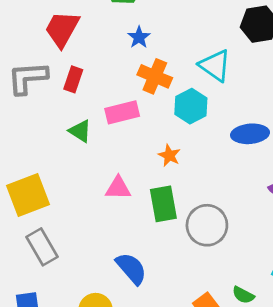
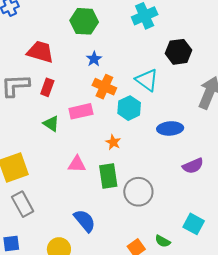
red trapezoid: (62, 29) -> (40, 52), turned 76

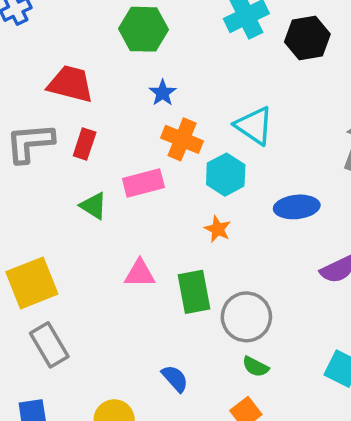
black hexagon: (179, 52) -> (307, 38), moved
orange star: (113, 142) -> (218, 229), moved
blue semicircle: (85, 221) -> (175, 378), moved, size x0.7
green semicircle: (163, 241) -> (256, 367), moved

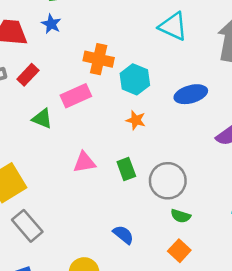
blue star: (163, 93) -> (51, 24), moved
cyan triangle: (254, 126) -> (173, 26), moved
red rectangle: (85, 144) -> (28, 75), turned 35
green rectangle: (194, 292) -> (126, 169), size x0.7

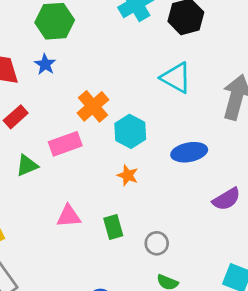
orange cross: (99, 59) -> (93, 106), turned 32
green triangle: (42, 119) -> (27, 165), turned -50
gray circle: (168, 181) -> (157, 243), size x0.6

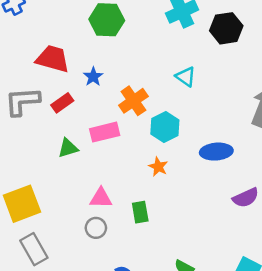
blue star: (45, 64) -> (93, 77), moved
cyan triangle: (176, 78) -> (186, 77), moved, size x0.7
gray circle: (157, 243) -> (96, 228), moved

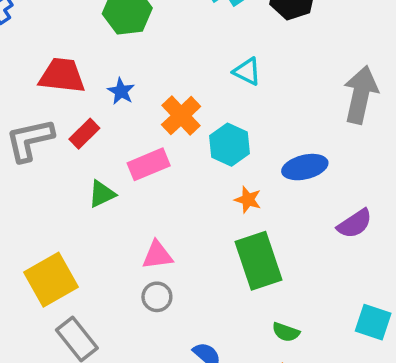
orange star: (158, 167) -> (248, 200), moved
green rectangle: (140, 212) -> (259, 261), moved, size x1.8

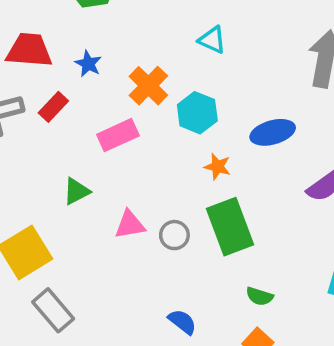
green triangle: (102, 194) -> (76, 191), moved
gray circle: (157, 297) -> (174, 235), moved

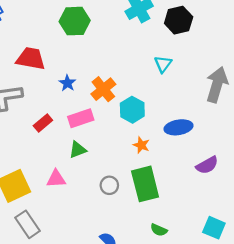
cyan triangle: (212, 40) -> (163, 64), moved, turned 36
blue star: (88, 64) -> (67, 83), moved
red rectangle: (53, 107) -> (43, 123), moved
green triangle: (76, 191) -> (78, 150), moved
pink triangle: (130, 225) -> (56, 179), moved

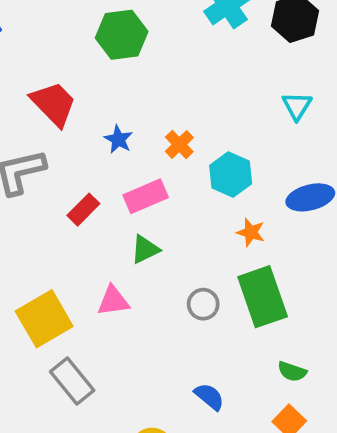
red trapezoid: (31, 59) -> (54, 104), turned 40
cyan triangle: (163, 64) -> (297, 106), moved
orange cross: (103, 89) -> (179, 144), size x0.7

